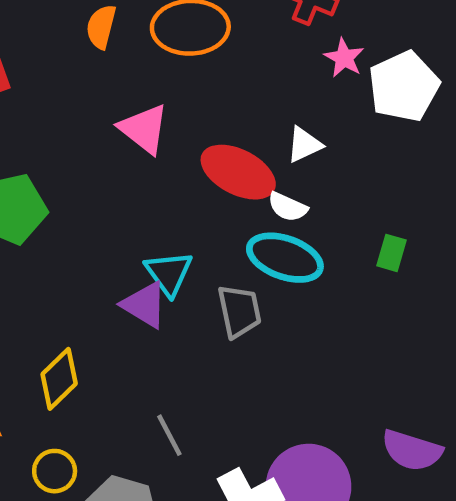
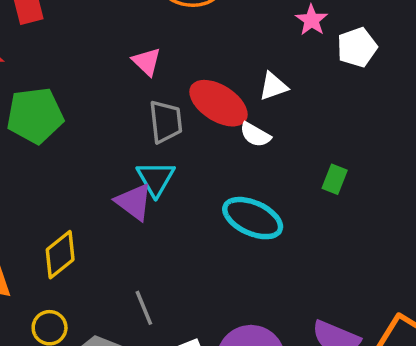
white pentagon: (404, 86) -> (357, 47), size x0.7
pink triangle: (144, 129) -> (147, 62), size x0.7
cyan ellipse: (285, 258) -> (253, 218), moved
gray trapezoid: (239, 311) -> (166, 122), moved

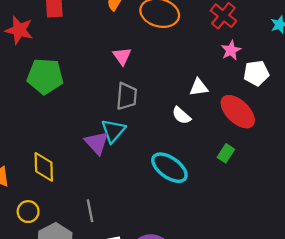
red ellipse: (219, 103) -> (238, 112), moved
yellow diamond: (60, 255) -> (44, 167), turned -64

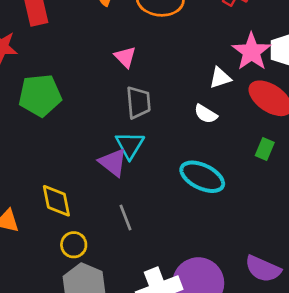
pink star: (231, 50) -> (252, 52), moved, size x1.6
gray line: (90, 211) -> (125, 218), moved
yellow circle: (28, 212) -> (74, 245), moved

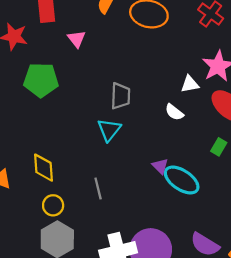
pink triangle: (125, 57) -> (76, 39), moved
purple triangle: (113, 162) -> (160, 166), moved, size x0.7
cyan ellipse: (202, 177) -> (182, 180), moved

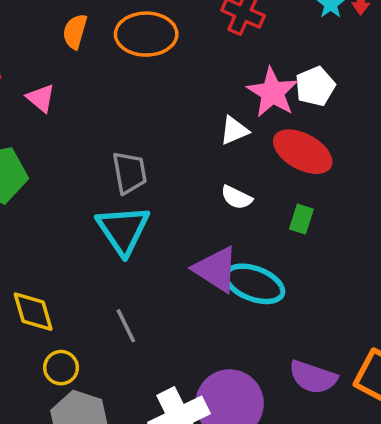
white semicircle: (174, 112) -> (237, 197), moved
cyan triangle: (109, 130) -> (123, 230), size x1.4
purple triangle: (160, 166) -> (216, 269), size x1.8

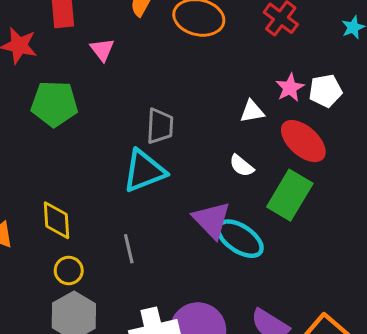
pink star: (272, 92) -> (290, 88), size x0.7
green rectangle: (301, 219) -> (290, 195), size x2.0
cyan triangle: (123, 230) -> (144, 171), turned 30

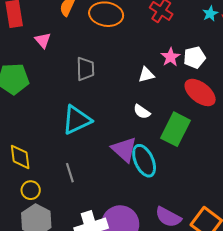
gray trapezoid: (160, 126) -> (85, 69), moved
red ellipse: (303, 141) -> (200, 92), moved
cyan ellipse: (240, 239) -> (144, 161), turned 36

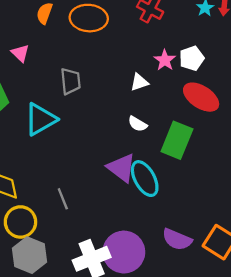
cyan triangle: (77, 120) -> (40, 119), moved
yellow circle: (31, 190) -> (20, 222), size x1.5

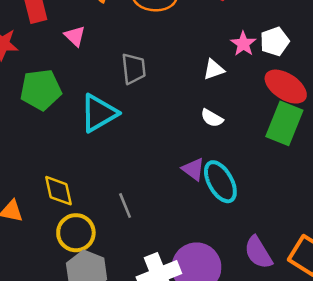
green rectangle: (177, 140) -> (284, 123), moved
purple triangle: (121, 168) -> (193, 169), size x0.7
purple semicircle: (177, 239) -> (258, 252), turned 36

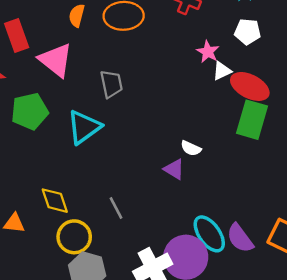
pink triangle: (75, 36) -> (56, 60), size x1.8
white pentagon: (275, 41) -> (248, 32), moved, turned 30
white triangle: (214, 69) -> (222, 71), moved
white semicircle: (212, 118) -> (191, 148), moved
cyan ellipse: (220, 182) -> (209, 234), moved

